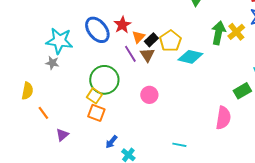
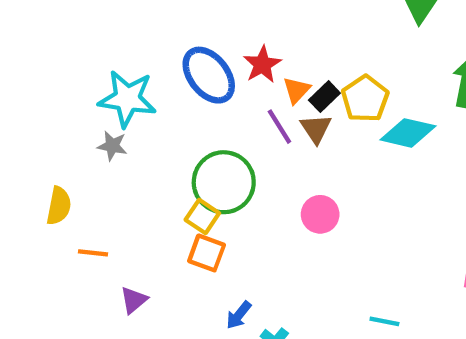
orange line: (43, 113) -> (93, 253), turned -48

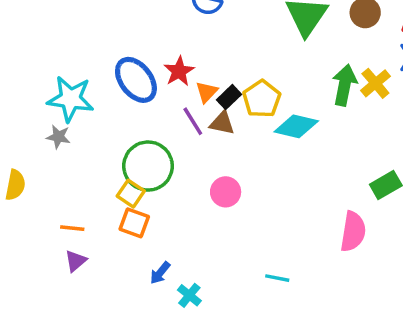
brown triangle: (316, 129) -> (222, 123), turned -44
orange line: (93, 253) -> (72, 228), moved

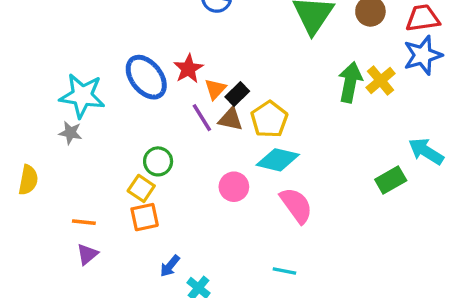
yellow pentagon: (262, 99) -> (269, 119), moved
cyan diamond: (296, 126) -> (278, 160), moved
green circle: (148, 166) -> (158, 161), size x0.6
orange square: (134, 223) -> (145, 217), turned -32
pink semicircle: (353, 232) -> (296, 205), moved, turned -45

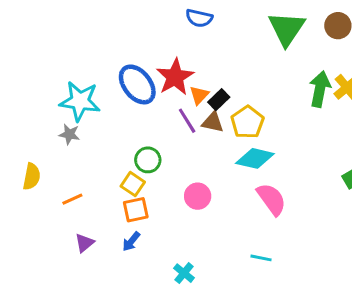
red star: (188, 69) -> (175, 77), size x1.4
pink circle: (234, 187) -> (198, 196), moved
orange line: (84, 222) -> (72, 199), moved, turned -30
blue arrow: (170, 266) -> (131, 241), moved

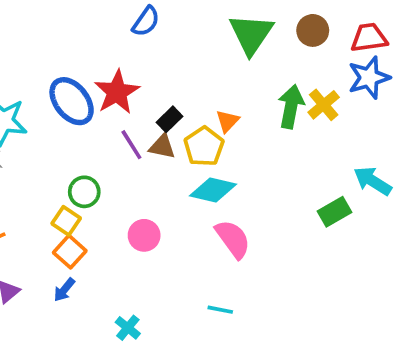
blue semicircle: (199, 18) -> (146, 21), turned -68
orange triangle: (199, 95) -> (228, 121), moved
orange square: (136, 210) -> (70, 252), turned -36

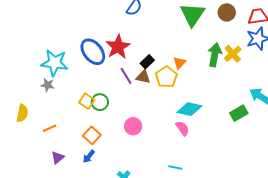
cyan diamond: (213, 190) -> (189, 109), moved
yellow square: (66, 221) -> (87, 101), moved
pink semicircle: (233, 239) -> (182, 128), size x0.7

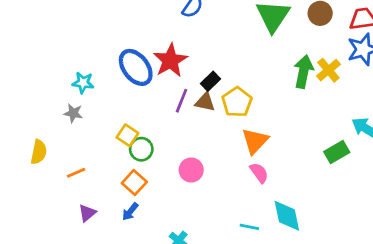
cyan star: (55, 63) -> (83, 83), size x0.6
orange triangle: (179, 63) -> (255, 141), moved, size x1.5
purple line: (126, 76) -> (181, 101), turned 54
green circle: (100, 102) -> (141, 149), moved
cyan diamond: (189, 109) -> (287, 216), moved, turned 65

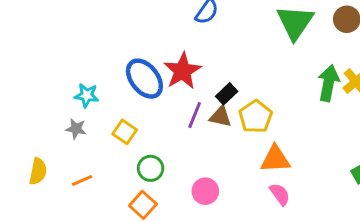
yellow square: (127, 135) -> (125, 132), moved
orange triangle: (255, 141) -> (275, 159), turned 44
orange line: (76, 173) -> (82, 181), moved

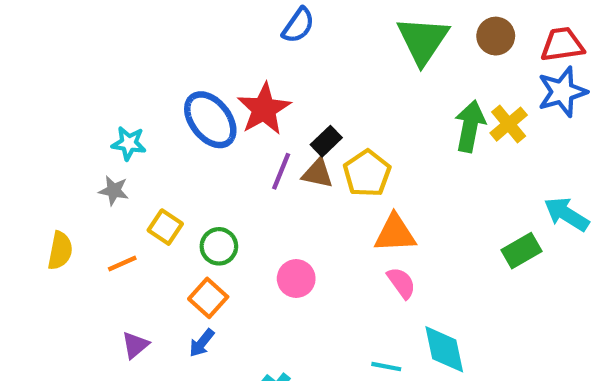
yellow square: (125, 132) -> (165, 227), moved

